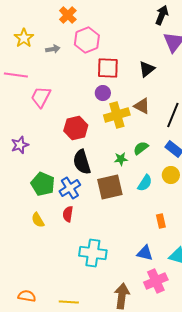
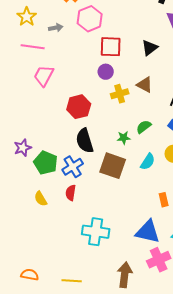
pink line: (16, 75) -> (33, 47), moved
yellow cross: (117, 115) -> (120, 94), size x0.7
purple star: (20, 145) -> (23, 148), moved
brown square: (110, 187) -> (113, 166), turned 32
blue triangle: (145, 253) -> (148, 232), size x1.5

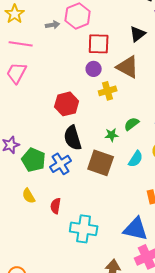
gray arrow: (56, 28) -> (53, 25), moved
black triangle: (150, 48) -> (138, 34), moved
pink trapezoid: (44, 76) -> (17, 73), moved
brown triangle: (145, 85) -> (128, 67), moved, size x1.4
red semicircle: (71, 193) -> (56, 206), moved

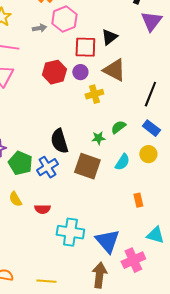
black triangle: (138, 34) -> (109, 37), moved
red hexagon: (67, 104) -> (54, 72), moved
red semicircle: (56, 206) -> (42, 209), turned -98
blue triangle: (136, 229) -> (107, 241), moved, turned 36

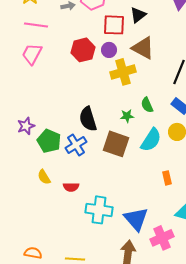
yellow cross: (94, 94) -> (123, 72), size x1.4
green semicircle: (118, 127) -> (147, 105), turned -77
cyan semicircle: (122, 162) -> (151, 140), size x1.4

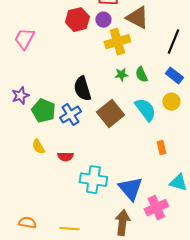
pink trapezoid: (32, 54) -> (24, 39), moved
green star: (127, 116) -> (121, 75), moved
cyan semicircle: (151, 140) -> (145, 110), turned -70
brown square: (116, 144) -> (110, 114), turned 32

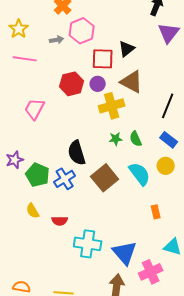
pink trapezoid: (24, 39) -> (35, 109), moved

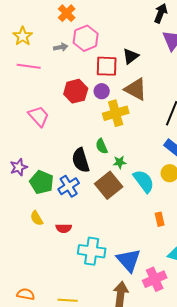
pink trapezoid: (35, 109) -> (39, 116), turned 110
green star: (116, 139) -> (120, 162), moved
green semicircle: (136, 139) -> (102, 146), moved

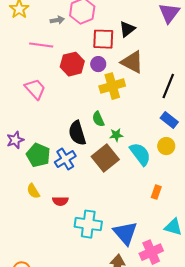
pink line: (29, 66) -> (41, 45), moved
orange rectangle: (160, 219) -> (156, 192), turned 32

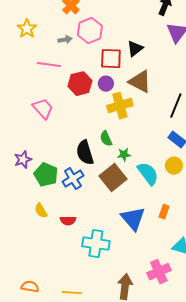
blue triangle: (125, 233) -> (133, 219), moved

